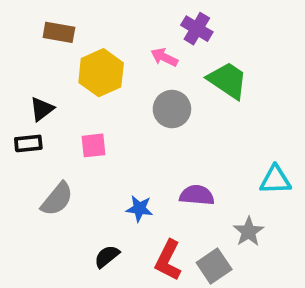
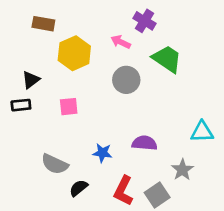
gray semicircle: (57, 199) -> (55, 164), moved, turned 76

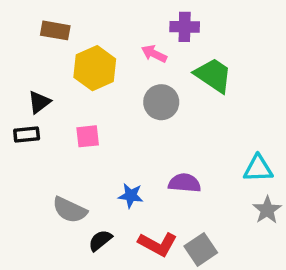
purple cross: (145, 21) -> (185, 27), turned -30
gray star: (182, 170) -> (267, 210), moved
red L-shape: (123, 191) -> (158, 244), turned -88

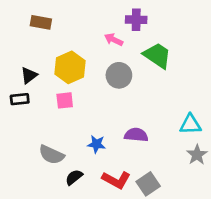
yellow hexagon: (95, 68) -> (70, 67), moved

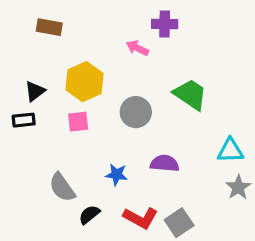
green trapezoid: (157, 55) -> (190, 94), moved
gray circle: (119, 75) -> (136, 112), moved
gray semicircle: (51, 155) -> (62, 187), turned 30

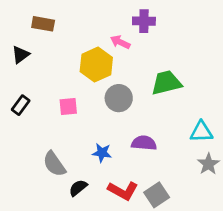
yellow hexagon: (84, 82) -> (96, 64), moved
black triangle: (35, 91) -> (21, 55), moved
green trapezoid: (190, 94) -> (166, 83), turned -48
black rectangle: (24, 120) -> (21, 105), turned -48

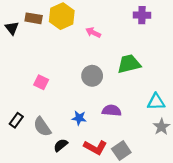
purple cross: (144, 21) -> (142, 15), moved
black triangle: (21, 55) -> (12, 28), moved, turned -32
yellow hexagon: (96, 64) -> (62, 16), moved
black rectangle: (21, 105) -> (16, 120), moved
pink square: (68, 107) -> (41, 82), moved, turned 32

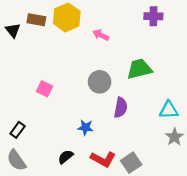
purple semicircle: (112, 110) -> (121, 108), moved, turned 96
gray semicircle: (42, 127) -> (16, 160), moved

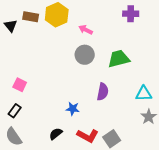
gray circle: (100, 82) -> (85, 55), moved
pink square: (45, 89) -> (20, 85), moved

